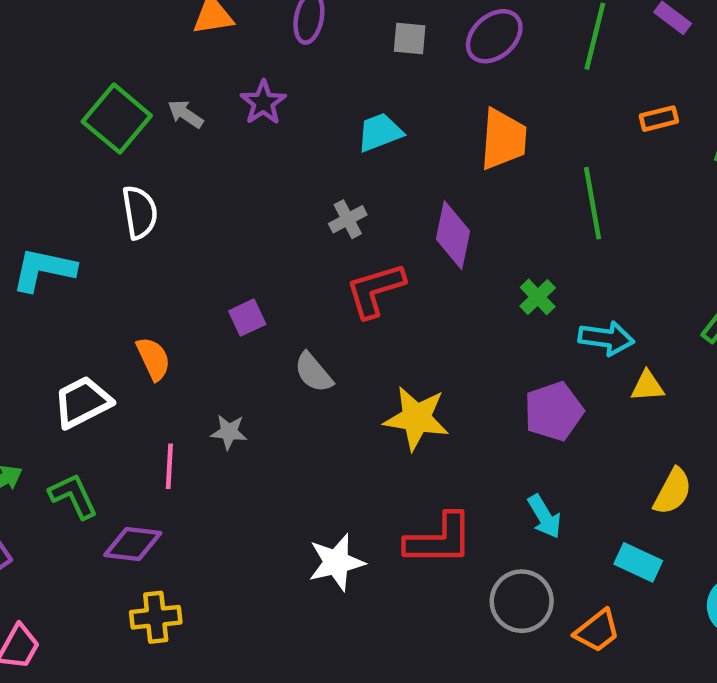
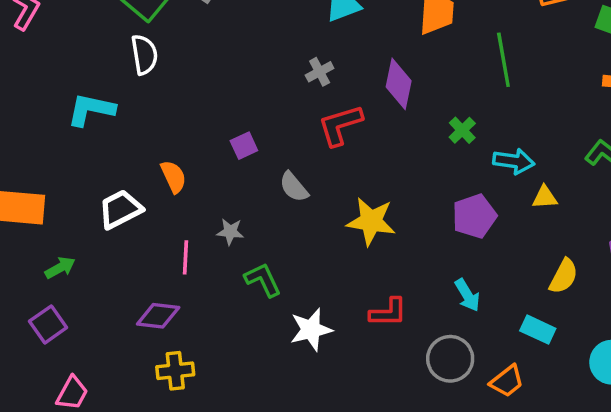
white semicircle: (140, 212) -> (144, 55), moved
green L-shape: (73, 496) -> (263, 280), moved
red L-shape: (439, 539) -> (388, 312), size x0.7

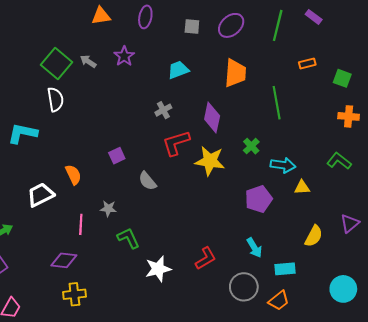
yellow star: (371, 221) -> (210, 161), moved
red L-shape: (388, 312) -> (206, 258), turned -30
cyan rectangle: (538, 330) -> (285, 269), moved, turned -30

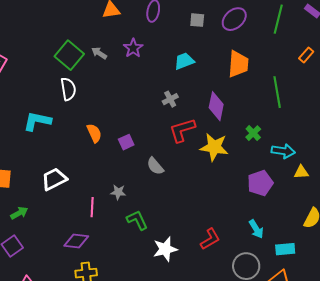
orange rectangle: (307, 64) -> (306, 55), turned -35
orange semicircle: (73, 175) -> (94, 133), moved

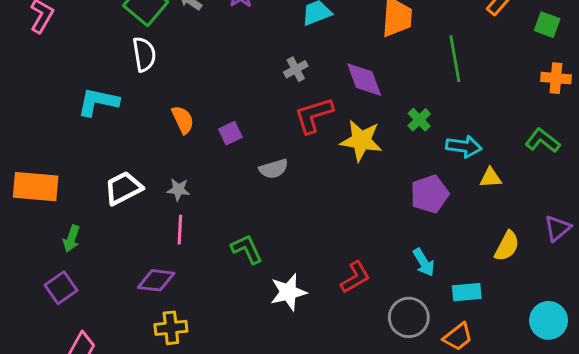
purple diamond: (216, 106) -> (364, 80), turned -32
gray semicircle: (155, 166) -> (274, 169), turned -66
gray star: (118, 192) -> (178, 190), moved
green arrow: (19, 213) -> (71, 239), turned 138

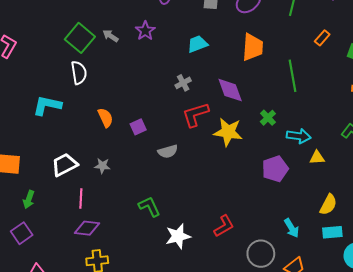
pink line: (180, 230) -> (81, 198), moved
cyan arrow: (424, 262) -> (291, 228), moved
cyan rectangle: (467, 292) -> (332, 232), moved

